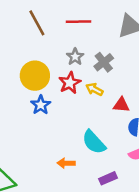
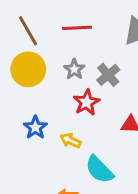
yellow circle: (35, 76) -> (28, 69), moved
red star: (70, 83) -> (87, 102), moved
yellow arrow: (95, 89) -> (71, 140), moved

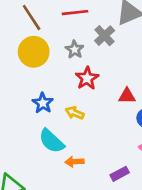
gray cross: (108, 75) -> (105, 36), moved
cyan semicircle: (99, 170) -> (52, 141), moved

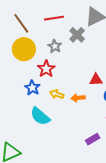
red star: (87, 78) -> (46, 69), moved
orange arrow: (74, 162) -> (78, 98), moved

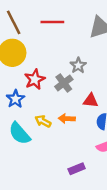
gray cross: (77, 35) -> (64, 83), moved
gray star: (55, 46) -> (78, 65), moved
yellow arrow: (57, 94) -> (43, 121), moved

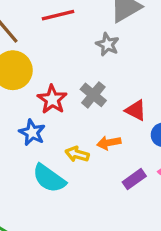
gray star: (78, 65) -> (107, 44), moved
red triangle: (91, 101) -> (136, 110), turned 35
purple rectangle: (77, 169) -> (134, 179), moved

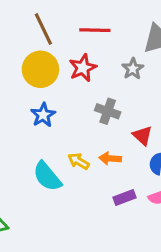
gray cross: (93, 95) -> (108, 111), turned -35
red star: (52, 99) -> (83, 68), moved
blue star: (32, 132) -> (43, 115), moved

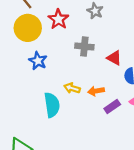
orange arrow: (110, 158) -> (96, 91), moved
cyan semicircle: (47, 176) -> (52, 105), turned -135

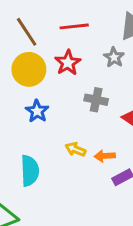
cyan semicircle: (52, 105) -> (30, 171), moved

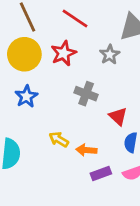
red line: (74, 26) -> (75, 19), turned 32

